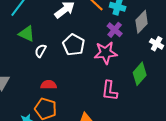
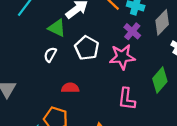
green triangle: (27, 34) -> (57, 28), moved
red semicircle: (49, 85) -> (70, 88), moved

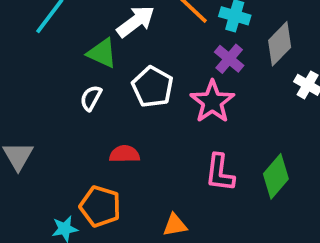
pink star: (122, 57) -> (212, 102), turned -30
green diamond: (160, 80) -> (276, 176), moved

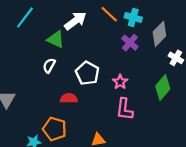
white pentagon: (153, 87) -> (87, 73), moved
pink star: (212, 102) -> (120, 82), moved, size x0.6
green diamond: (276, 176) -> (163, 87), moved

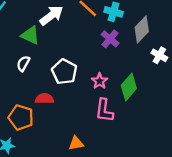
green diamond: (163, 87) -> (129, 87), moved
orange pentagon: (55, 129) -> (21, 117), moved

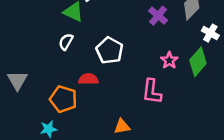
pink star: (100, 81) -> (169, 60), moved
green diamond: (129, 87) -> (198, 62), moved

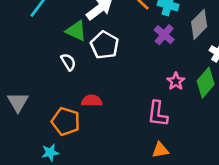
white semicircle: (66, 42) -> (68, 62), turned 119
white pentagon: (109, 50) -> (105, 45), moved
orange triangle: (122, 126) -> (160, 150), moved

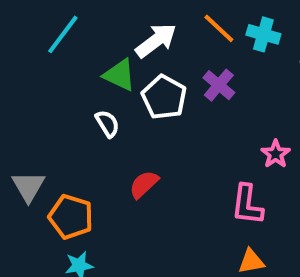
purple cross: (164, 35) -> (219, 85), moved
red semicircle: (92, 101) -> (144, 184), turned -42
orange pentagon: (66, 121) -> (71, 217), moved

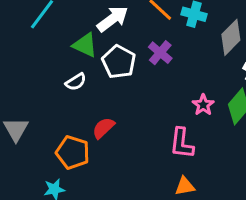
white semicircle: (107, 124) -> (76, 82), turned 90
orange pentagon: (71, 217) -> (73, 152), moved

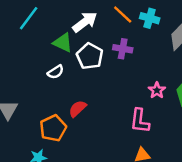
purple cross: (160, 53) -> (123, 49), turned -30
orange pentagon: (73, 152) -> (53, 128), turned 30

